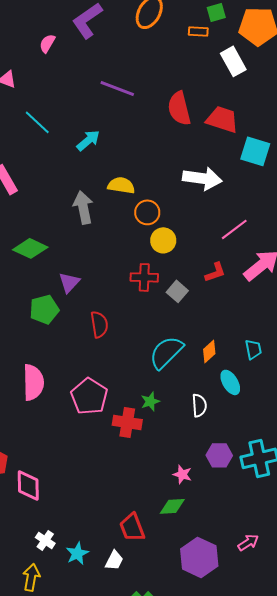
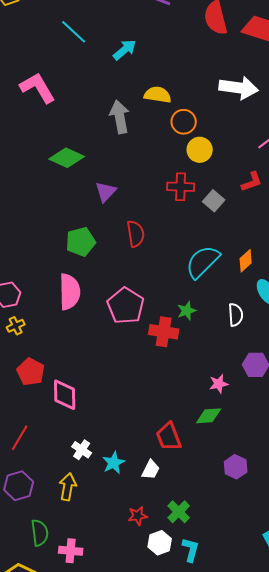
green pentagon: (44, 309) -> (81, 242), moved
pink star: (182, 474) -> (219, 384), turned -30
purple hexagon: (199, 557) -> (236, 467), size x0.6

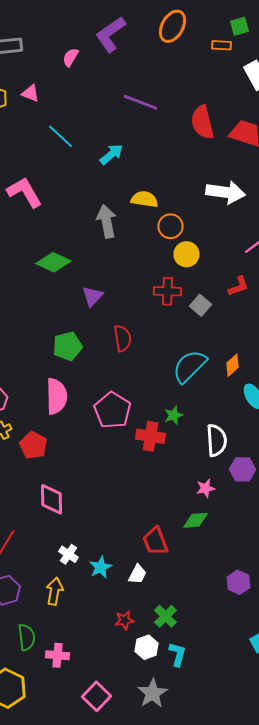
white semicircle: (236, 315) -> (216, 440), moved, size x1.4
red pentagon: (31, 372) -> (34, 445), moved
purple hexagon: (236, 467) -> (238, 582), moved

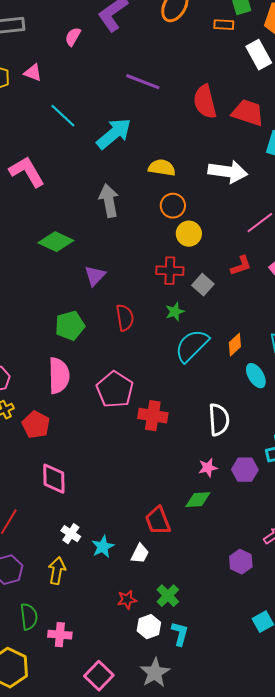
cyan arrow: (112, 154) -> (114, 134), size x1.5
yellow semicircle: (144, 199) -> (162, 168), moved
green star: (174, 415) -> (175, 312), moved
purple hexagon: (242, 469) -> (245, 470), moved

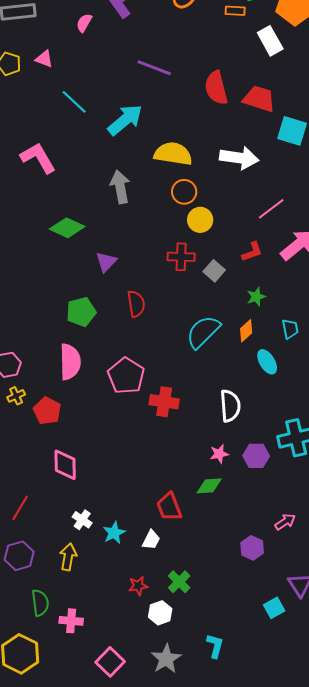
yellow semicircle: (162, 168) -> (173, 154), size x1.4
green star: (175, 312) -> (256, 297), moved
cyan L-shape: (180, 634) -> (215, 646), moved

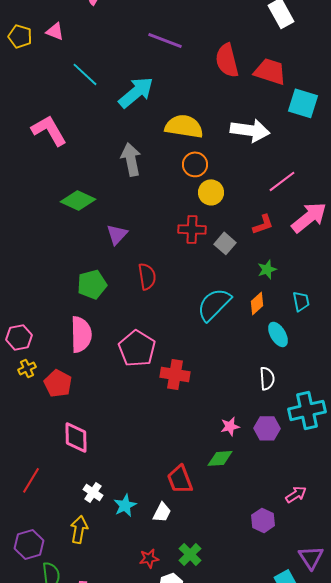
white semicircle: (230, 406) -> (267, 378), moved, size x0.7
purple hexagon: (19, 556) -> (29, 544), moved

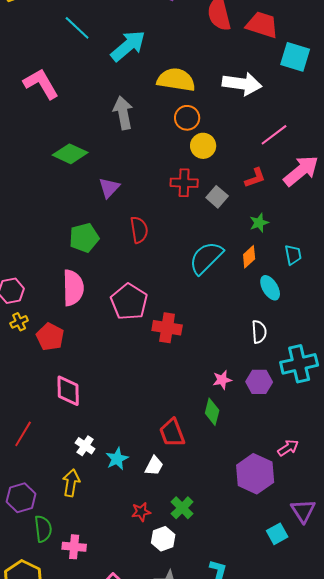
green diamond: (220, 458) -> (212, 412), turned -72
purple hexagon: (263, 520) -> (255, 474), size x1.6

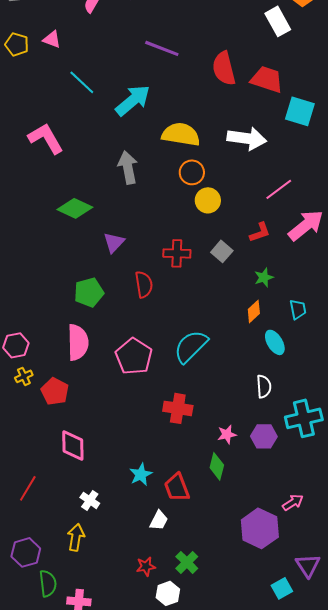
red cross: (184, 183) -> (177, 253), moved
cyan semicircle: (206, 258) -> (191, 346), moved
red cross: (167, 328) -> (178, 408), moved
cyan star: (117, 459) -> (141, 474), moved

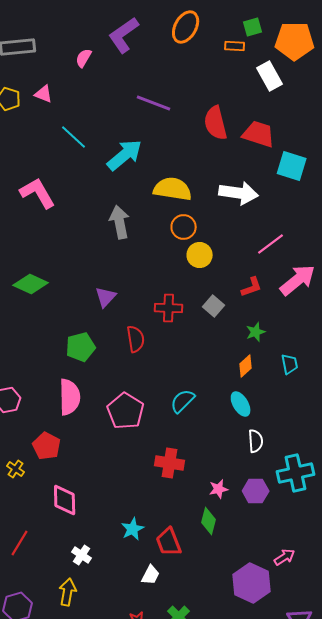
green diamond: (75, 208) -> (31, 284), moved
cyan ellipse: (275, 342) -> (241, 404), moved
cyan semicircle: (191, 346) -> (183, 401), size x0.7
yellow cross: (24, 376) -> (16, 469), moved, turned -30

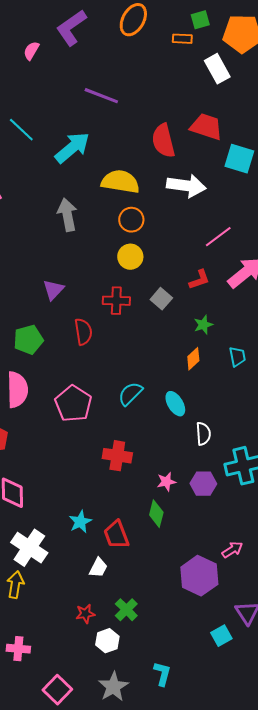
red semicircle: (216, 123) -> (163, 141), moved
yellow circle: (200, 255) -> (130, 257), moved
cyan ellipse: (241, 404) -> (175, 404), moved
white cross: (82, 555) -> (29, 548), size x1.8

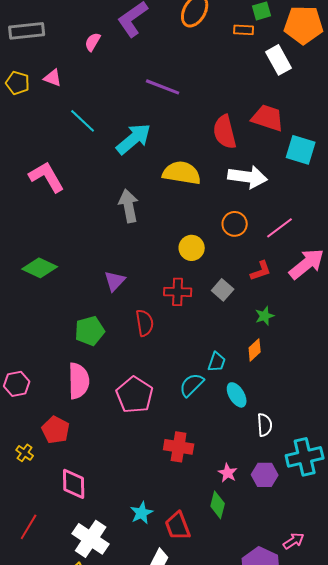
orange circle: (131, 220) -> (235, 224), moved
cyan trapezoid: (237, 357) -> (217, 362), moved, turned 30
pink star: (166, 482) -> (228, 473), turned -30

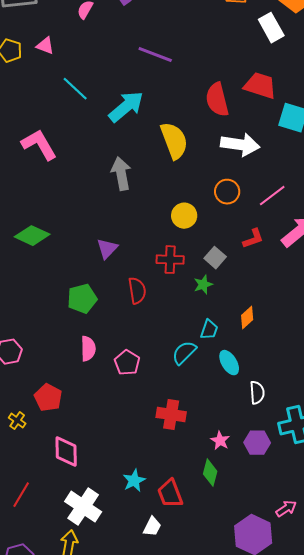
yellow semicircle: (182, 173) -> (174, 141), turned 60
green star: (265, 316) -> (203, 285), moved
pink semicircle: (79, 381) -> (88, 349), moved, size x0.7
pink pentagon: (135, 395) -> (127, 363), size x0.7

